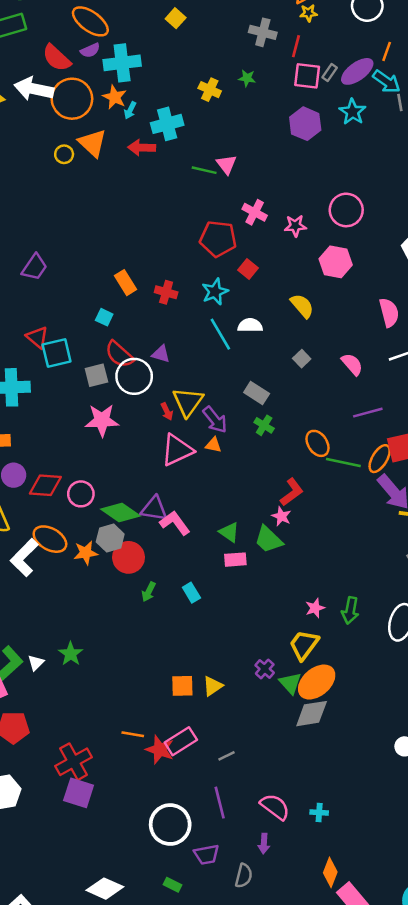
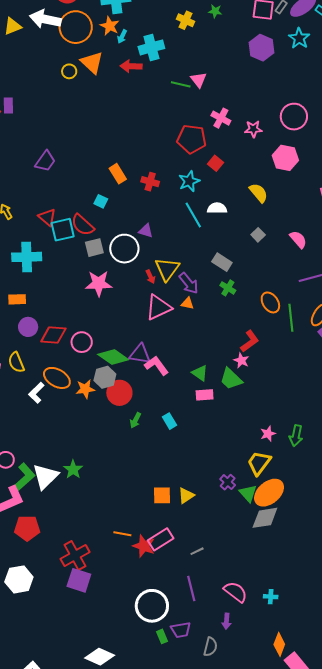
red semicircle: (119, 354) -> (83, 225), moved
green line: (343, 462) -> (291, 318), turned 72
white L-shape: (24, 558) -> (36, 393), size x0.7
white triangle: (36, 663) -> (45, 476), size x2.0
green rectangle: (172, 885) -> (162, 636), moved, turned 40

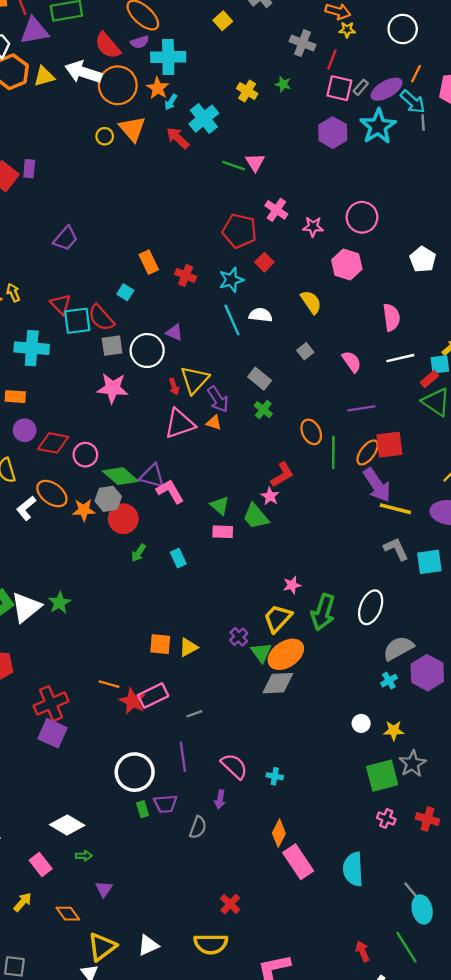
cyan star: (299, 38) -> (378, 126), size x1.4
cyan cross: (151, 47) -> (204, 119), turned -30
red arrow: (131, 66) -> (178, 138), turned 35
green arrow: (296, 436) -> (323, 612), moved, size x1.4

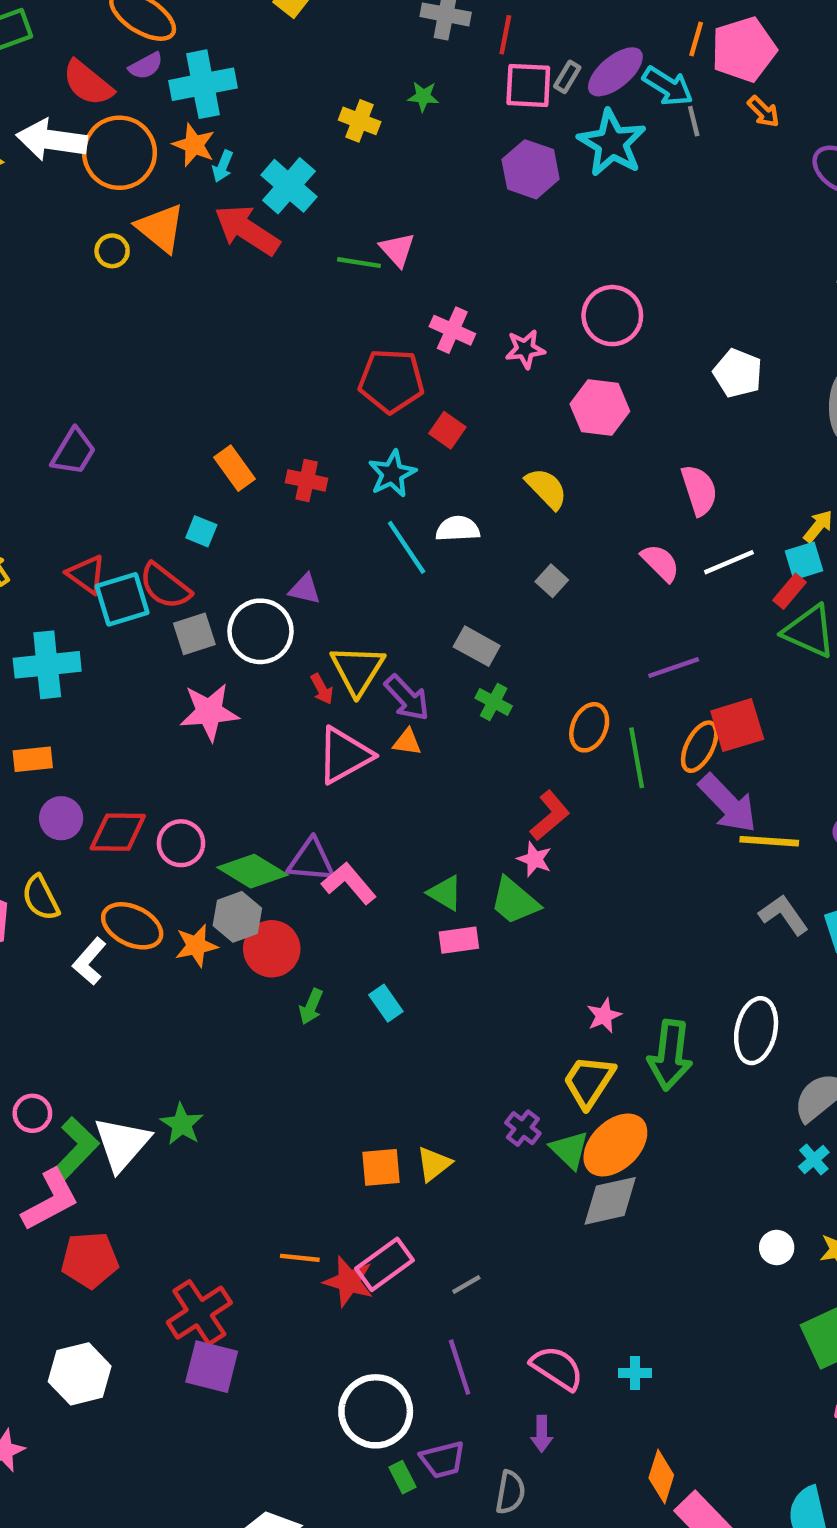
orange line: (416, 74) -> (696, 39), moved
red arrow: (178, 138) -> (247, 230), size x1.4
pink semicircle: (352, 362) -> (660, 563), moved
orange ellipse: (311, 432) -> (589, 727), turned 60

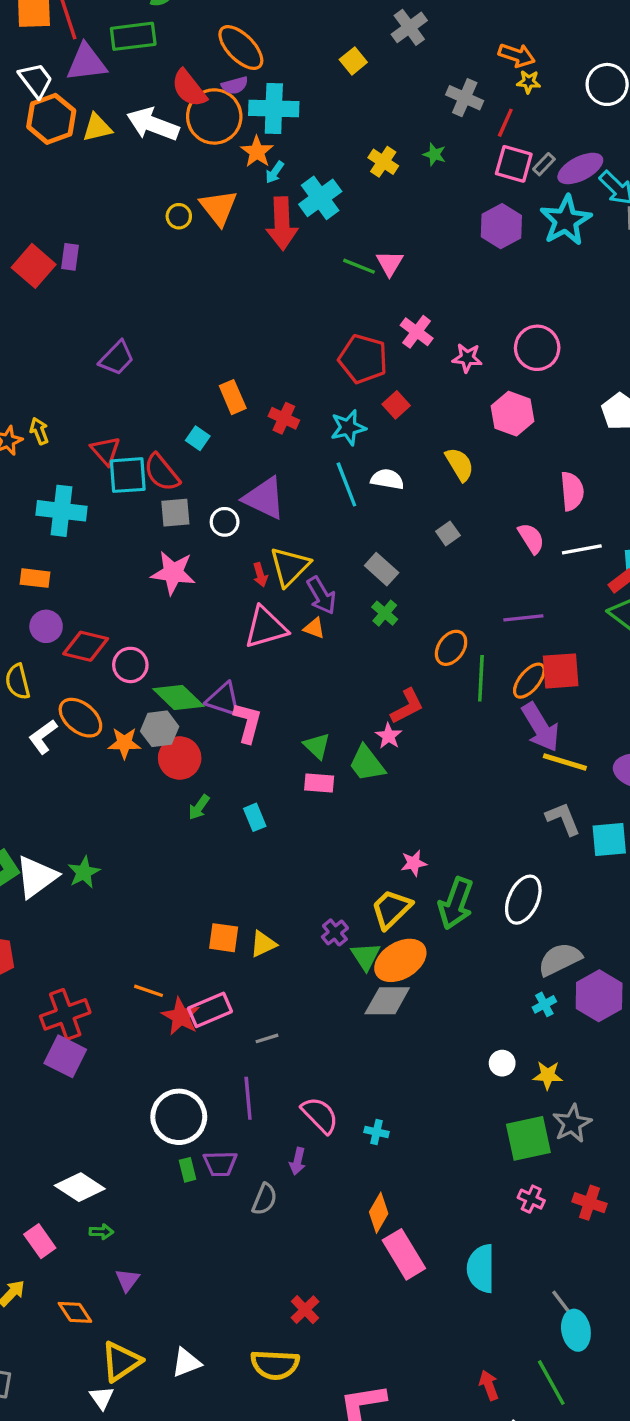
orange circle: (119, 153) -> (214, 116), moved
red arrow: (247, 230) -> (282, 223), turned -138
purple triangle: (305, 589) -> (264, 498), size x1.8
white circle: (260, 631) -> (225, 522), size x0.6
pink L-shape: (349, 883) -> (248, 723), turned 42

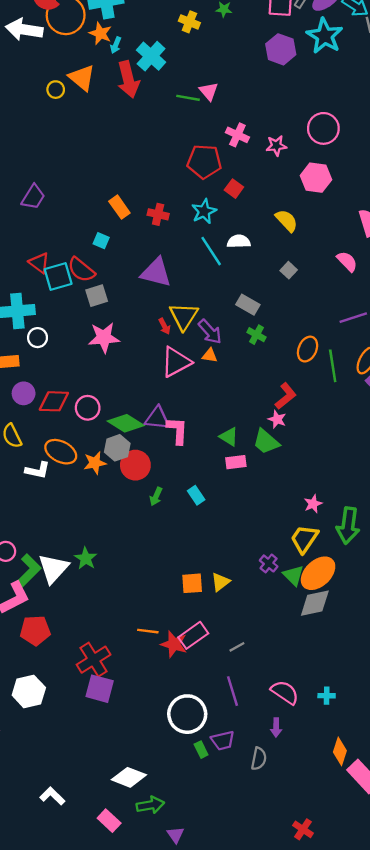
white circle: (225, 522) -> (38, 338), moved
white L-shape: (43, 737) -> (38, 470), turned -120
green arrow: (101, 1232) -> (150, 805), size x1.6

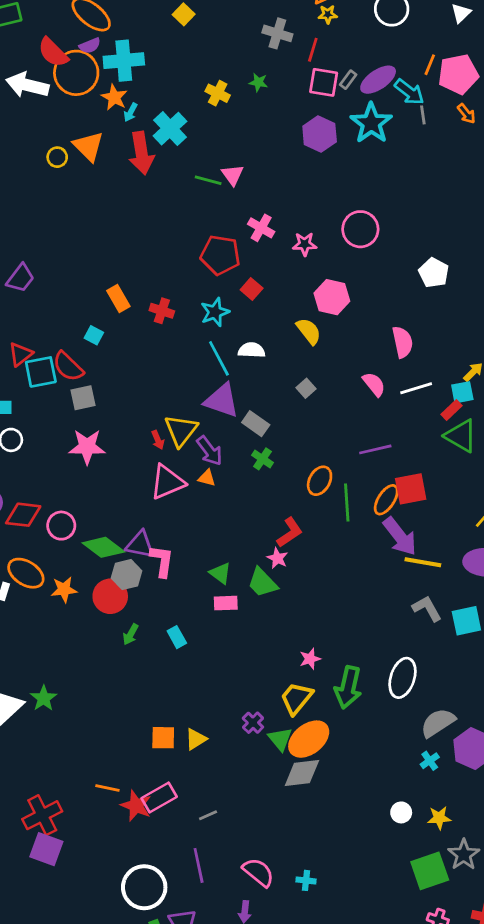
pink hexagon: (316, 178) -> (332, 297), moved
red triangle: (39, 263) -> (20, 354), turned 40
purple triangle: (156, 273) -> (222, 400), moved
gray hexagon: (117, 448) -> (127, 575), moved

